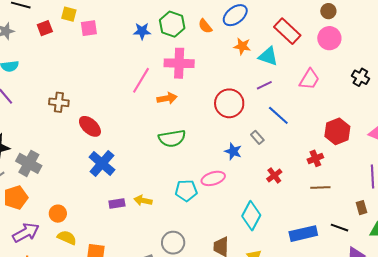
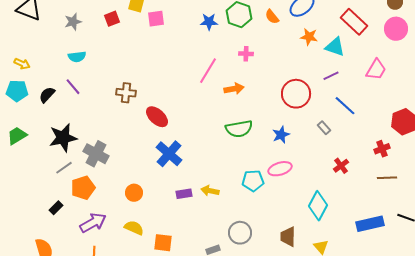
pink cross: (179, 63) -> (246, 54), size x0.5
blue star: (233, 151) -> (281, 135), moved, turned 30
orange circle: (58, 214) -> (134, 193), moved

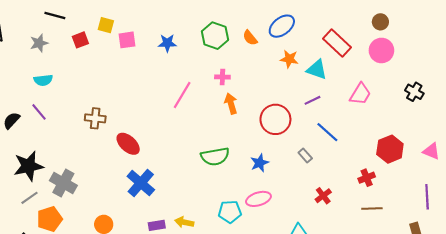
blue star: (209, 22) -> (167, 43), moved
orange arrow: (234, 89) -> (231, 103), moved, turned -96

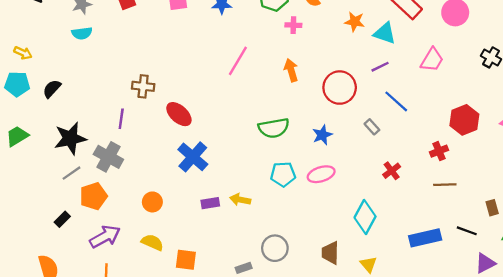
pink cross: (222, 77) -> (293, 25), moved
cyan semicircle: (43, 80) -> (82, 33), moved
purple line: (39, 112) -> (121, 119), moved, turned 48
cyan pentagon: (230, 212) -> (283, 174), moved

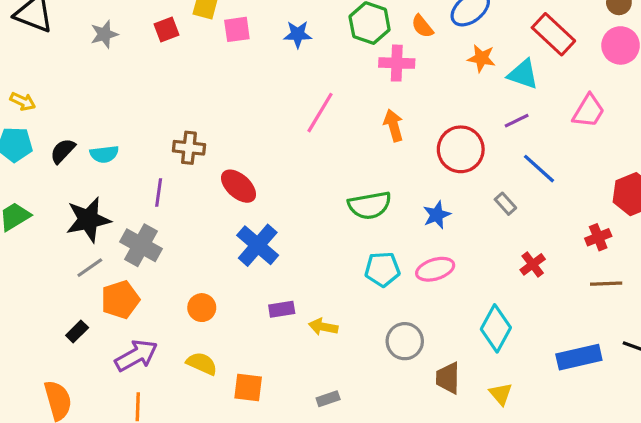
pink cross: (293, 25) -> (397, 63), size x1.5
cyan semicircle: (82, 33) -> (104, 154), moved
yellow arrow: (240, 200) -> (323, 327), moved
gray circle: (275, 248) -> (405, 341), moved

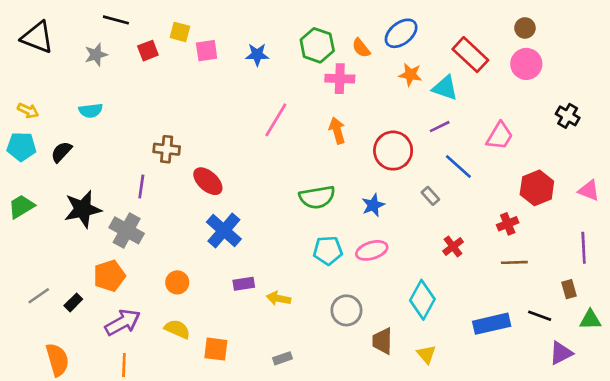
pink trapezoid: (589, 111) -> (500, 136), moved
cyan semicircle: (104, 154) -> (91, 111), moved
gray line: (90, 268) -> (39, 296), moved

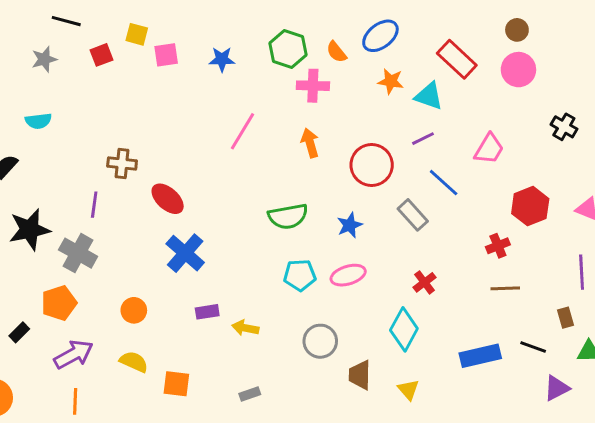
gray rectangle: (430, 196) -> (413, 215), size x1.5
red cross: (453, 246) -> (424, 282), moved

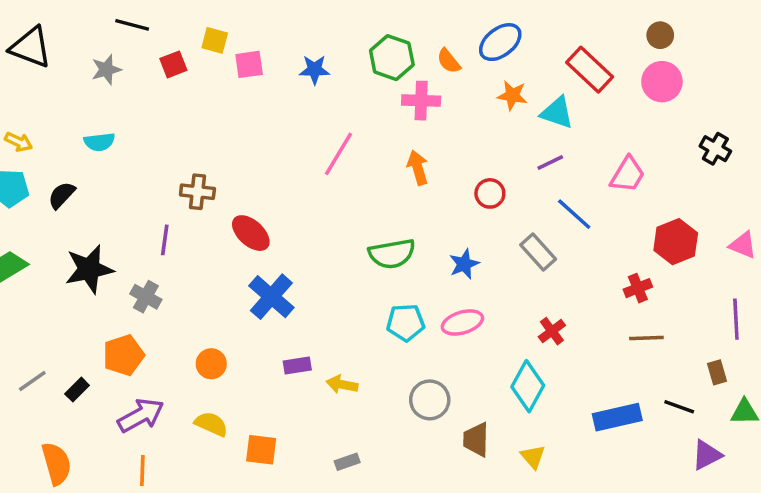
red circle: (372, 165) -> (490, 193), size x0.6
gray cross: (78, 253) -> (146, 297), size x0.7

